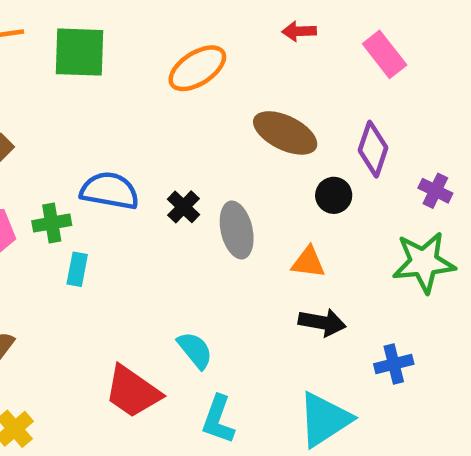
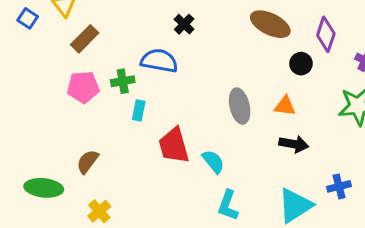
black cross: (183, 207) -> (184, 24), moved
gray ellipse: (237, 230) -> (240, 106), moved
blue cross: (394, 364) -> (339, 186), moved
red trapezoid: (133, 392) -> (174, 145), moved, turned 39

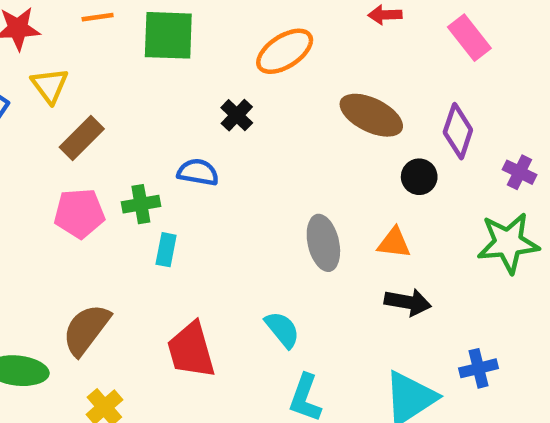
blue semicircle: (159, 61) -> (198, 172), size x0.7
red trapezoid: (174, 145) -> (191, 350), moved
brown semicircle: (88, 162) -> (86, 330), size x1.4

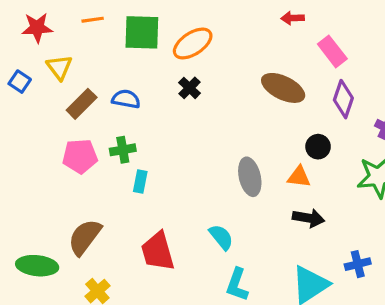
pink rectangle: (469, 38) -> (332, 51), moved
orange ellipse: (285, 51) -> (193, 43), moved
blue semicircle: (198, 172) -> (126, 99), moved
black circle: (419, 177) -> (318, 147), moved

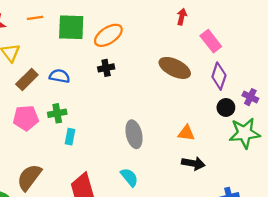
red arrow: (293, 18) -> (182, 17), turned 105
black cross: (189, 88) -> (106, 68), turned 35
black circle: (318, 147) -> (226, 107), moved
gray ellipse: (250, 177) -> (134, 134), moved

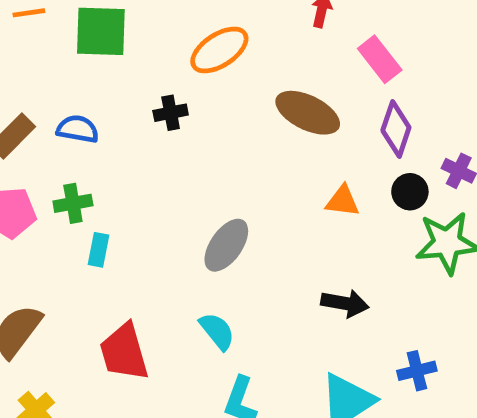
orange ellipse: (108, 35) -> (219, 50), moved
orange triangle: (186, 133) -> (343, 201), moved
gray ellipse: (134, 134) -> (226, 245), turned 48

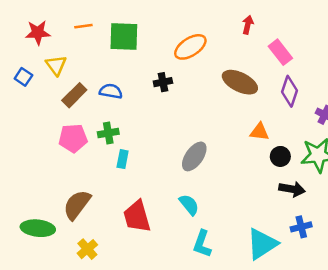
black circle: (410, 192) -> (280, 156), moved
black arrow: (345, 303) -> (292, 189), moved

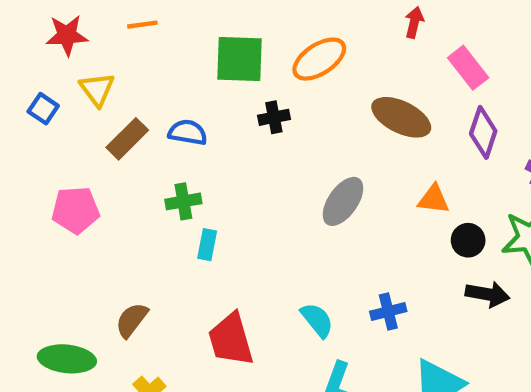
green square: (124, 37) -> (239, 59), moved
pink pentagon: (73, 138) -> (76, 210), moved
gray ellipse: (194, 156) -> (343, 201), moved
brown semicircle: (77, 205) -> (132, 320), size x0.7
blue cross: (301, 227) -> (388, 311), moved

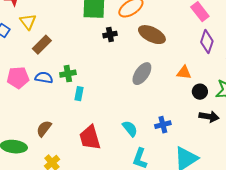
brown ellipse: (401, 117) -> (152, 35), moved
blue semicircle: (188, 132) -> (44, 78), moved

